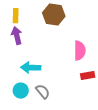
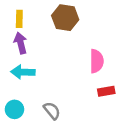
cyan arrow: (31, 68) -> (23, 72), moved
cyan circle: (21, 91) -> (14, 109), moved

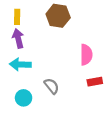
cyan circle: (14, 109) -> (24, 98), moved
gray semicircle: (52, 111) -> (52, 86), moved

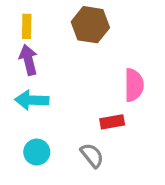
red rectangle: (95, 82) -> (112, 122), moved
gray semicircle: (52, 86) -> (92, 155), moved

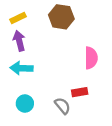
yellow rectangle: (27, 26) -> (18, 18), turned 63
red rectangle: (112, 122) -> (80, 92), moved

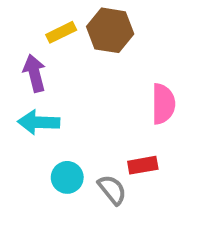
yellow rectangle: (18, 18) -> (61, 32), moved
cyan circle: (25, 104) -> (67, 177), moved

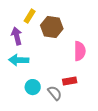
brown hexagon: (110, 30) -> (52, 27), moved
yellow rectangle: (61, 32) -> (30, 16), turned -32

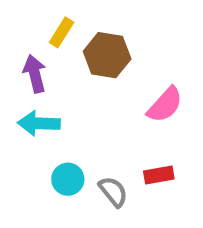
pink semicircle: (80, 51) -> (165, 105), turned 42
red rectangle: (70, 81) -> (159, 175), moved

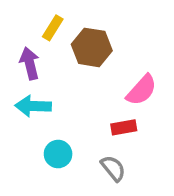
red rectangle: (159, 175) -> (124, 127), moved
gray semicircle: (113, 192) -> (113, 168), moved

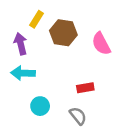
pink semicircle: (142, 90) -> (101, 44), moved, turned 110

